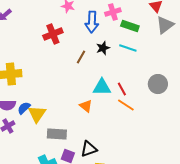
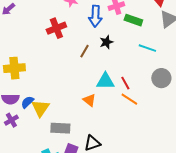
cyan line: (128, 48) -> (147, 48), moved

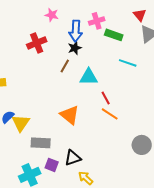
black star: (106, 42) -> (75, 48), moved
gray circle: (161, 78) -> (142, 145), moved
cyan triangle: (105, 81) -> (89, 77), moved
orange triangle: (89, 100) -> (70, 115), size x1.5

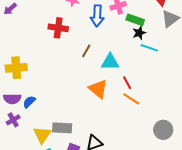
red cross: (37, 43) -> (58, 28), turned 30
black star: (75, 48) -> (139, 33), moved
orange triangle: (70, 115) -> (98, 89), moved
yellow triangle: (21, 123) -> (42, 135), moved

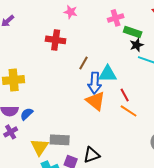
blue arrow: (97, 16) -> (95, 83), moved

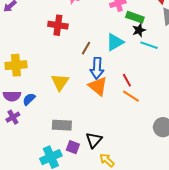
cyan triangle: (108, 74) -> (115, 42), moved, turned -30
yellow triangle: (40, 147) -> (60, 82), moved
black triangle: (92, 155) -> (94, 140), turned -30

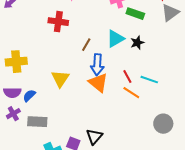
black star: (139, 30) -> (137, 43), moved
cyan line: (149, 45) -> (149, 80), moved
gray rectangle: (62, 125) -> (37, 122), moved

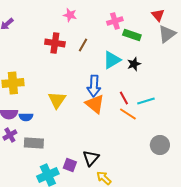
brown line: (86, 45) -> (83, 45), moved
cyan line: (149, 80) -> (146, 101), turned -36
blue semicircle: (29, 96) -> (26, 117), turned -136

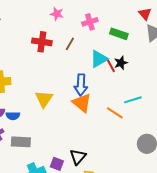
pink cross: (115, 21) -> (90, 22), moved
red line: (124, 98) -> (111, 66), moved

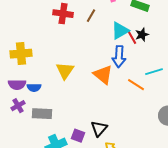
blue arrow: (81, 85) -> (119, 57), moved

